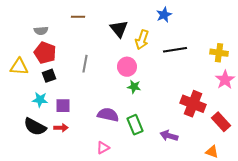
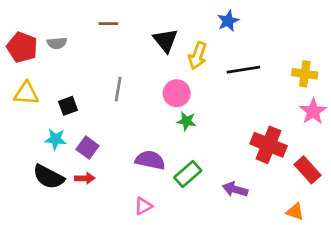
red pentagon: (45, 53) -> (22, 47), moved
purple square: (63, 106) -> (88, 148), turned 35
green rectangle: (135, 125) -> (188, 174), turned 72

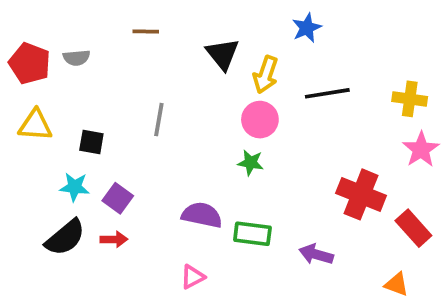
pink circle: (177, 93) -> (260, 120), moved
black square: (68, 106) -> (91, 142), turned 30
green rectangle: (188, 174) -> (252, 234), turned 48
black semicircle: (49, 177) -> (65, 237), turned -68

